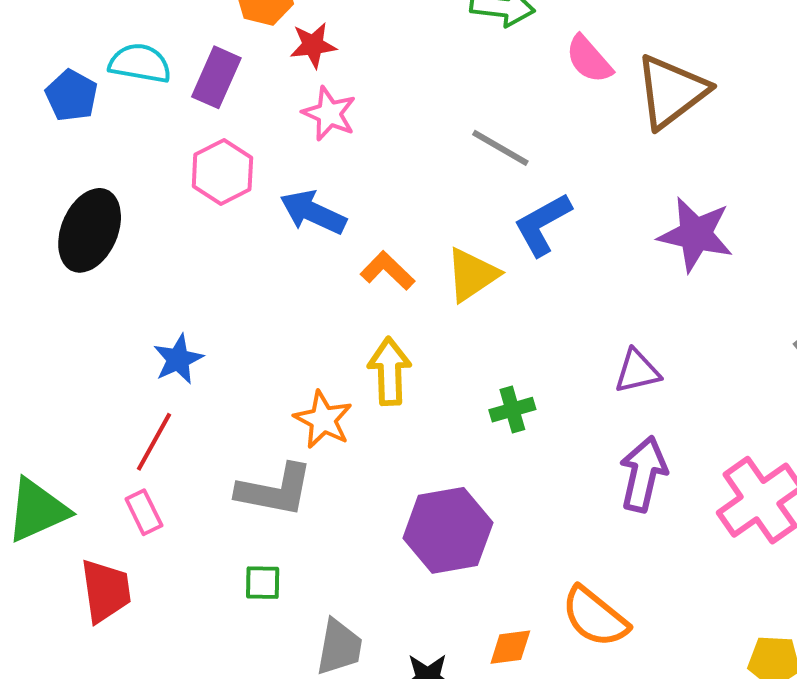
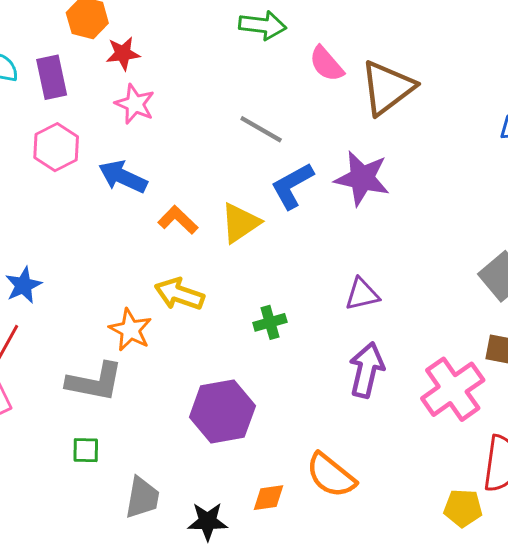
purple rectangle: (216, 77) -> (52, 77), turned -36
purple star: (696, 234) -> (362, 178), moved
yellow arrow: (390, 371) -> (179, 294), turned -69

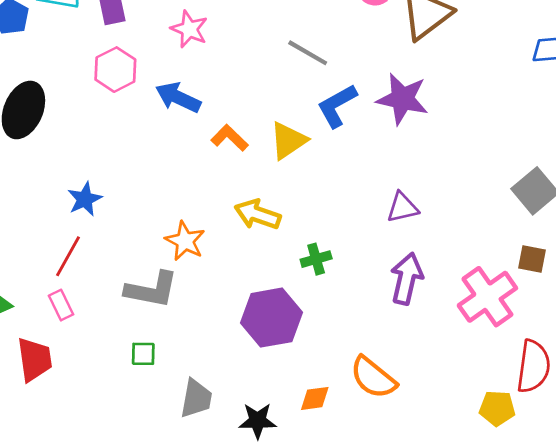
yellow arrow: (179, 294) -> (258, 214), moved
green cross: (270, 322) -> (316, 259), moved

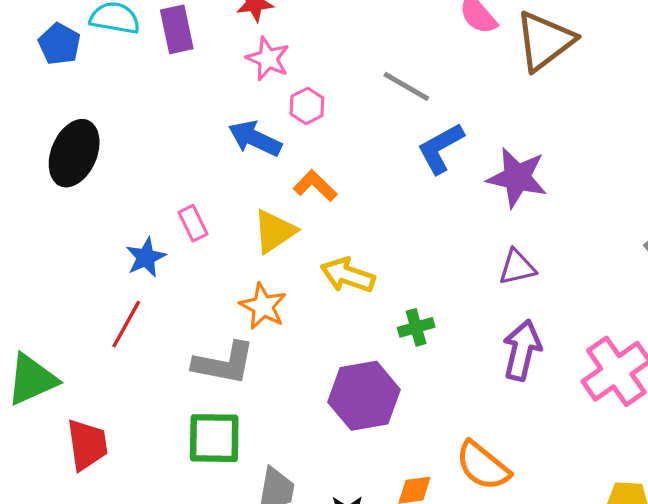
pink hexagon: (115, 70) -> (307, 106), moved, size x0.7
purple star: (402, 99) -> (517, 178), moved
yellow triangle: (288, 141) -> (274, 231), moved
pink rectangle: (61, 305) -> (193, 223), moved
green square: (143, 354) -> (214, 438), size x1.8

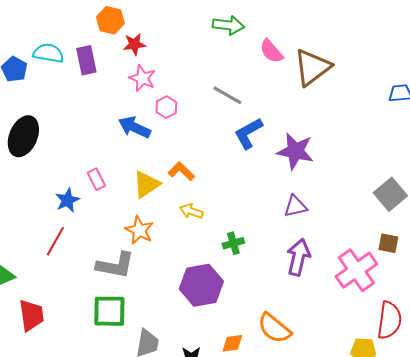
orange L-shape: (315, 186) -> (181, 171), moved
yellow arrow: (348, 275) -> (191, 211), size x0.7

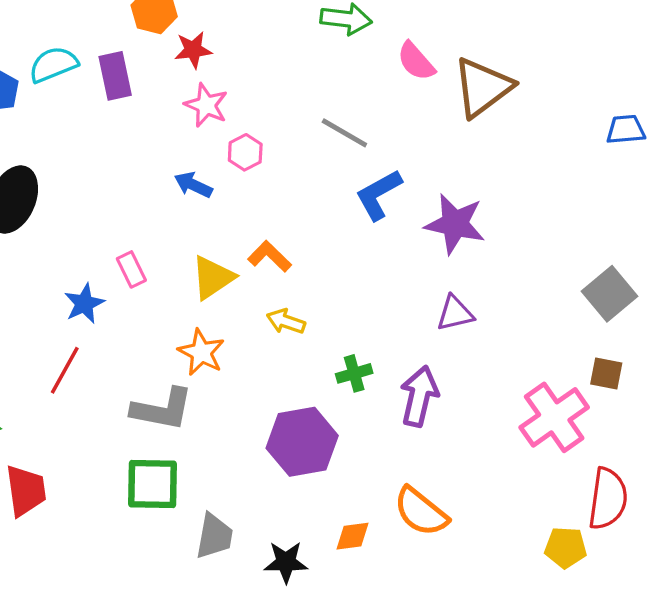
cyan semicircle: (48, 53) -> (53, 65), turned -32
blue arrow: (134, 127) -> (193, 185), size x0.7
purple arrow: (298, 257) -> (419, 396), moved

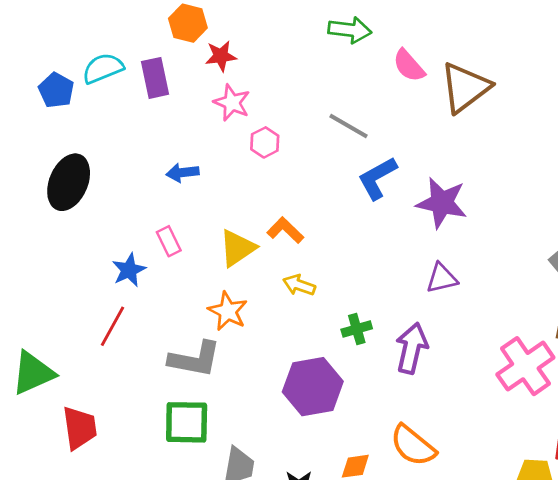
blue arrow: (193, 185) -> (182, 173), moved, turned -32

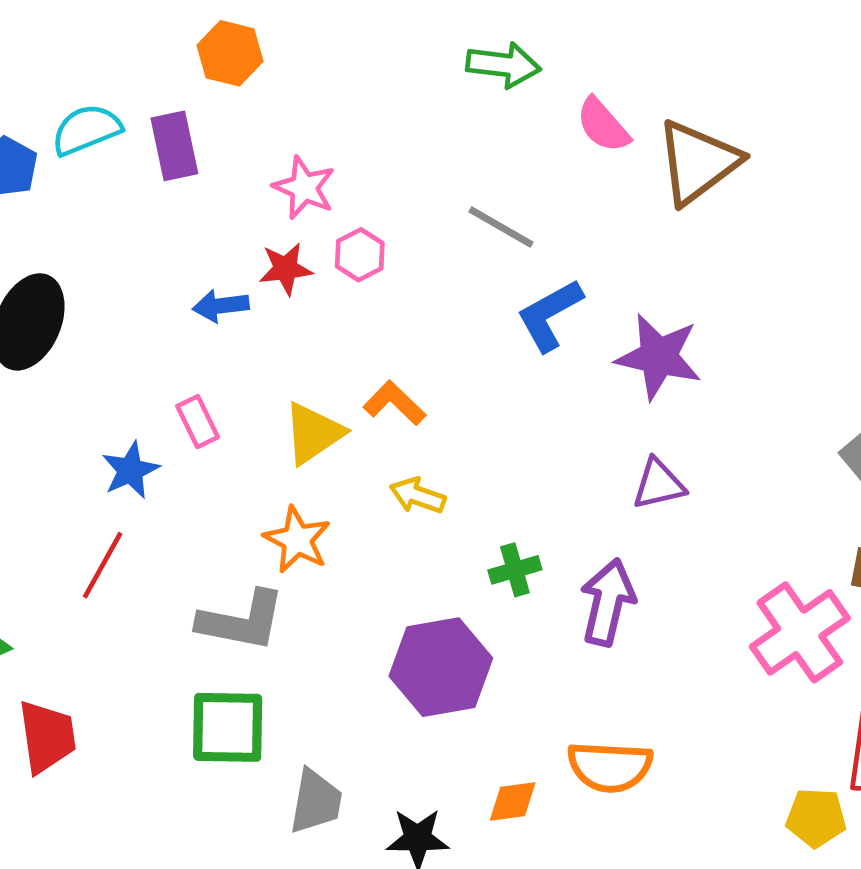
red star: (221, 56) -> (286, 269), moved
orange semicircle: (413, 446) -> (610, 767), turned -36

